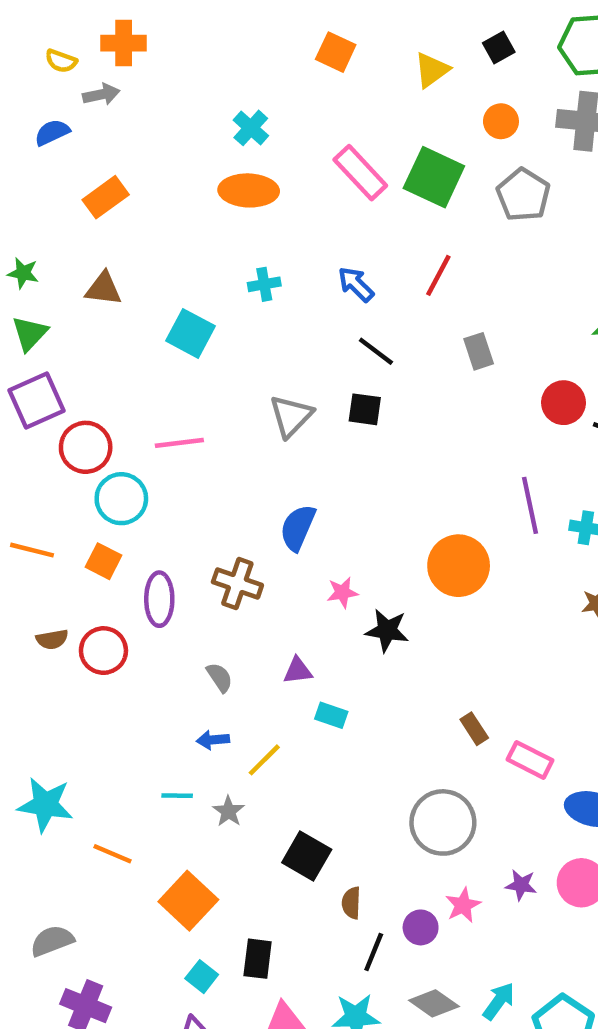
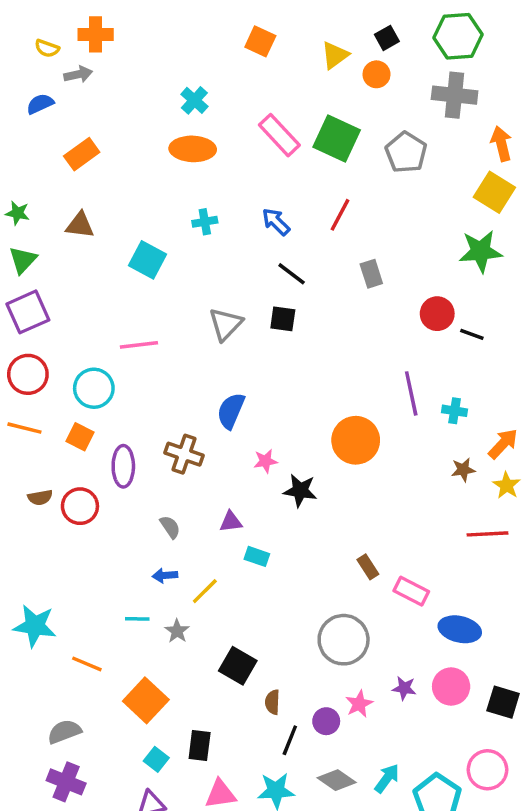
orange circle: (501, 121) -> (376, 74), moved
red circle: (86, 447) -> (28, 374), moved
gray semicircle: (52, 941) -> (64, 732), moved

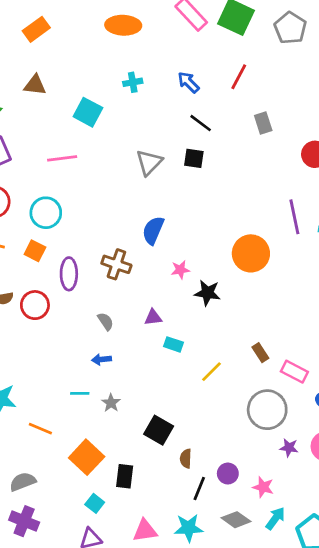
pink line: (139, 345) -> (62, 158), moved
yellow line: (205, 591) -> (212, 372), moved
gray circle: (344, 640) -> (267, 410), moved
pink star: (359, 704) -> (263, 487), moved, turned -30
black rectangle: (200, 745) -> (125, 476), moved

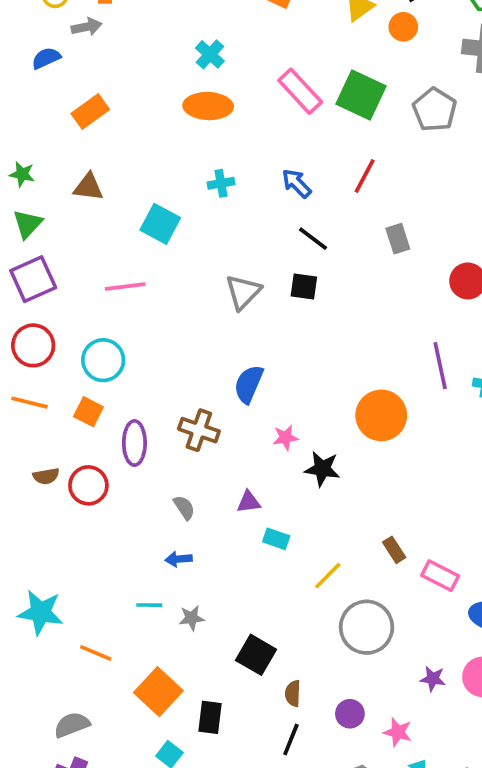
gray star: (111, 403) -> (192, 618), turned 30
gray circle: (267, 410) -> (366, 627), moved
black line: (199, 488) -> (291, 740), moved

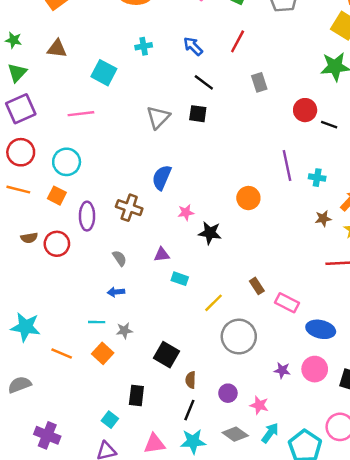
orange circle: (381, 415) -> (248, 198), size x0.7
orange square: (158, 692) -> (103, 353), moved, size x0.7
gray semicircle: (72, 725) -> (20, 385), moved

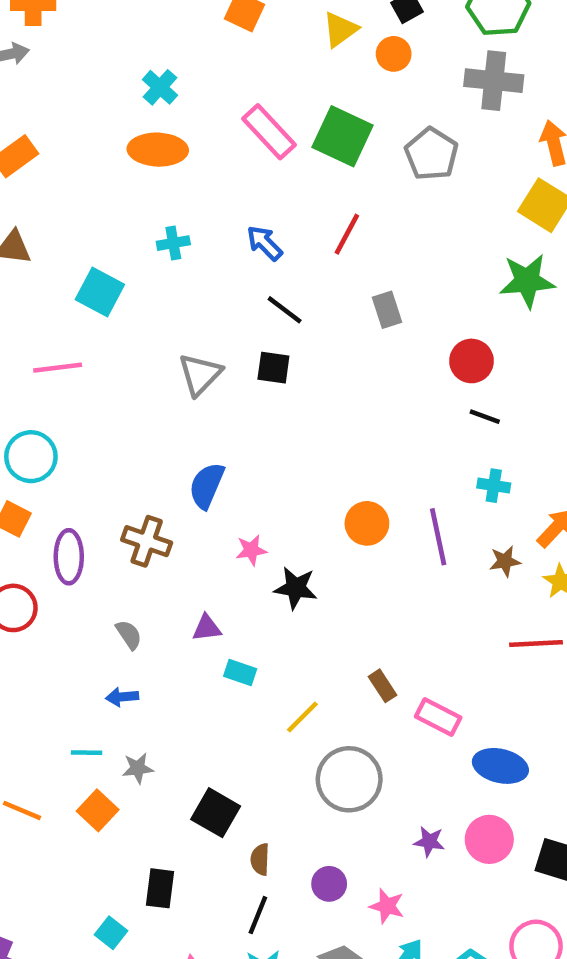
black line: (329, 125) -> (485, 417), moved
purple line: (287, 165) -> (438, 537), moved

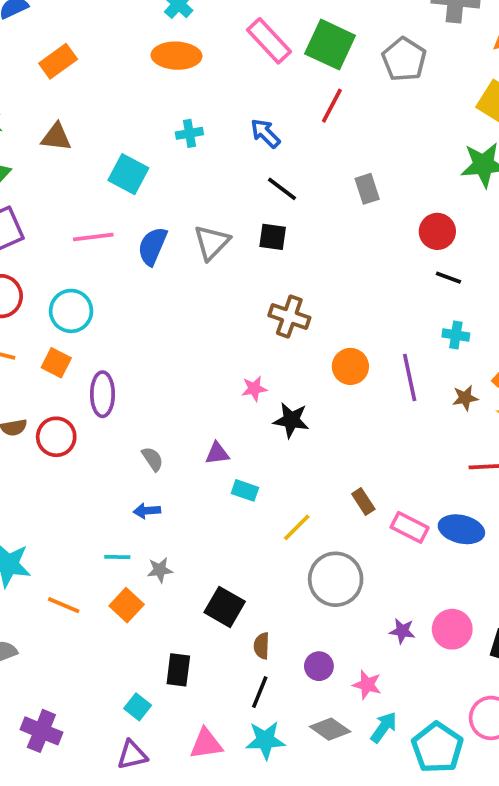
red line: (347, 234) -> (332, 106), moved
blue semicircle: (207, 486) -> (152, 246), moved
brown cross: (147, 541) -> (289, 316), moved
blue ellipse: (500, 766) -> (461, 529), moved

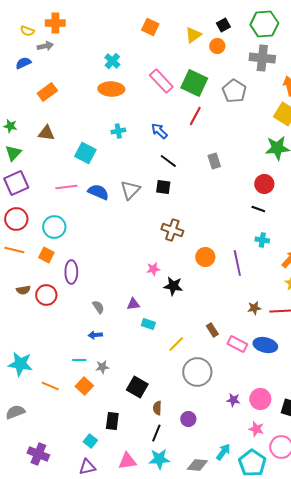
red circle: (437, 231) -> (264, 184), moved
blue semicircle: (152, 246) -> (98, 192), turned 90
brown star: (465, 398) -> (254, 308), moved
pink star: (367, 685) -> (256, 429), moved
gray diamond: (330, 729) -> (197, 465), moved, turned -30

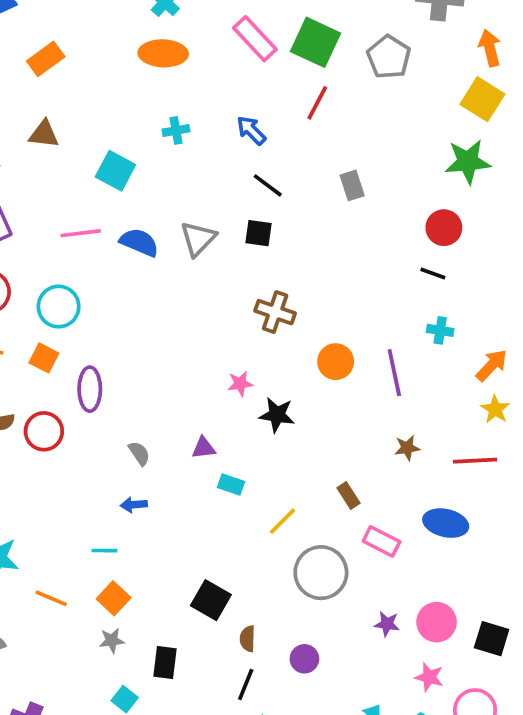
brown star: (254, 308) -> (407, 448), moved
pink rectangle: (237, 344) -> (381, 541), moved
gray star: (102, 367) -> (112, 640), moved

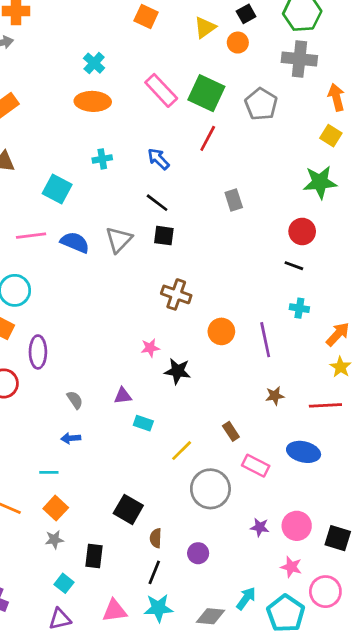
yellow square: (482, 99) -> (331, 136), size x0.7
black line: (268, 185) -> (157, 203), moved

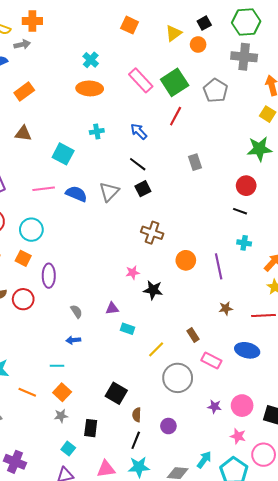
green square: (206, 93) -> (175, 82), turned 32
black square: (164, 236) -> (143, 189), turned -35

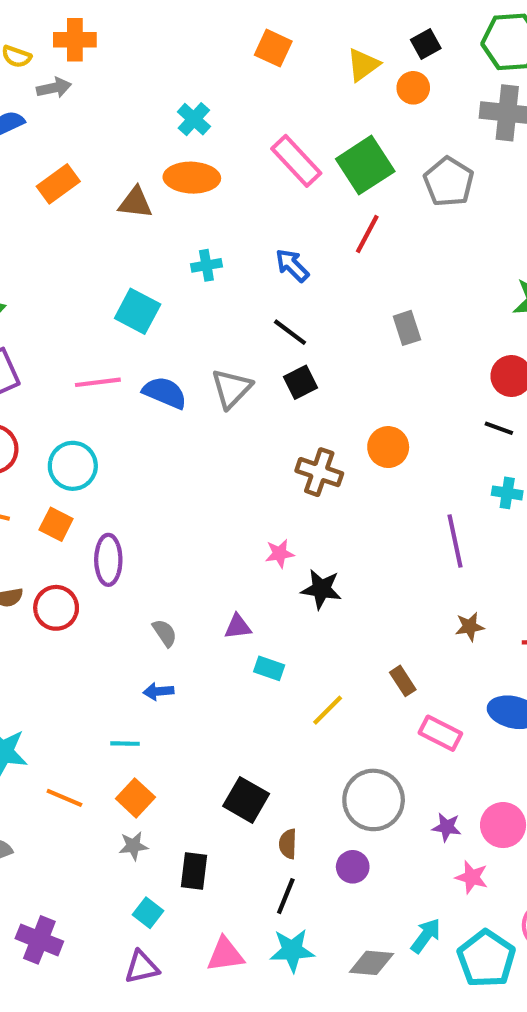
brown triangle: (23, 133) -> (135, 203), moved
orange circle: (186, 260) -> (388, 447), moved
gray circle: (178, 378) -> (374, 800), moved
pink star: (238, 436) -> (472, 877), moved

